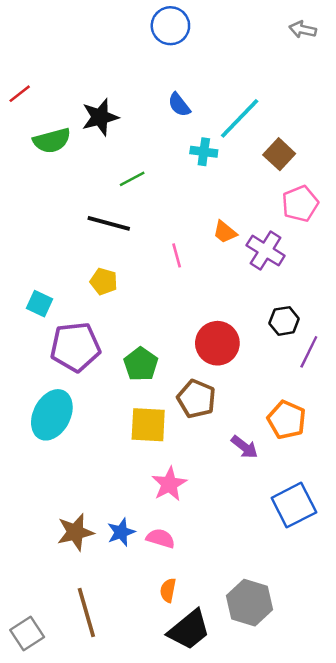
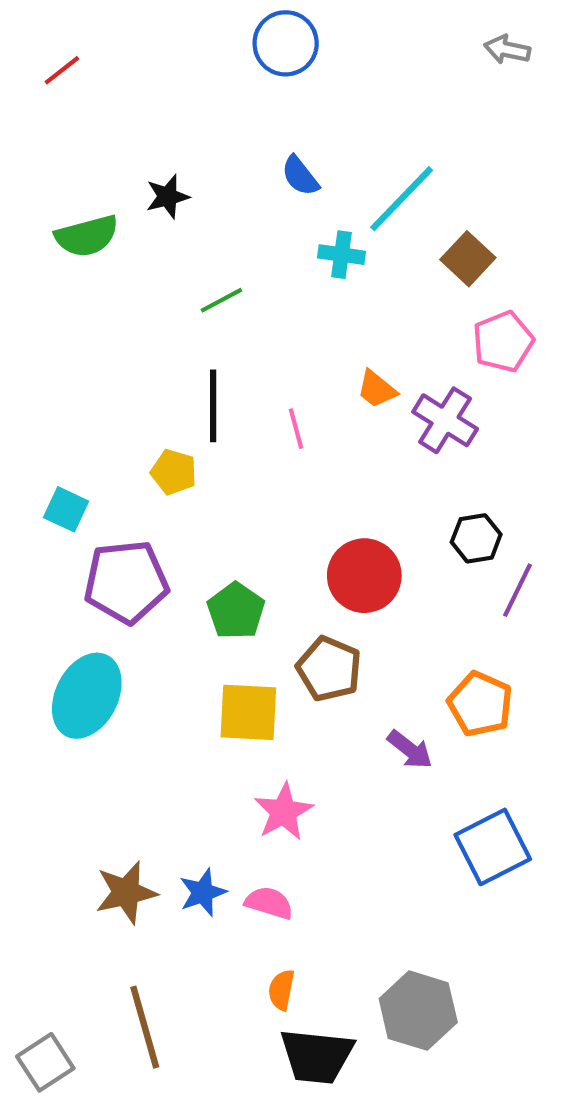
red line: (20, 94) -> (62, 70), moved
black star: (100, 117) -> (168, 197), size x0.7
black line: (109, 223) -> (213, 406), moved, turned 75
black trapezoid: (189, 630) -> (317, 1056), turned 45

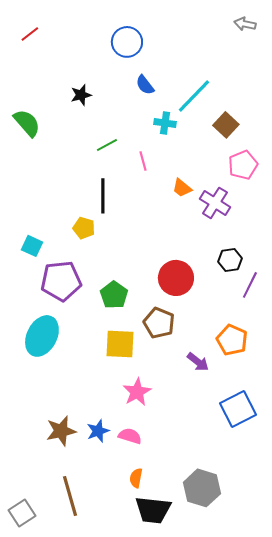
blue circle: (286, 43) -> (127, 42), moved
green semicircle: (87, 236) -> (27, 123), moved, turned -116
pink line: (296, 429) -> (143, 161), moved

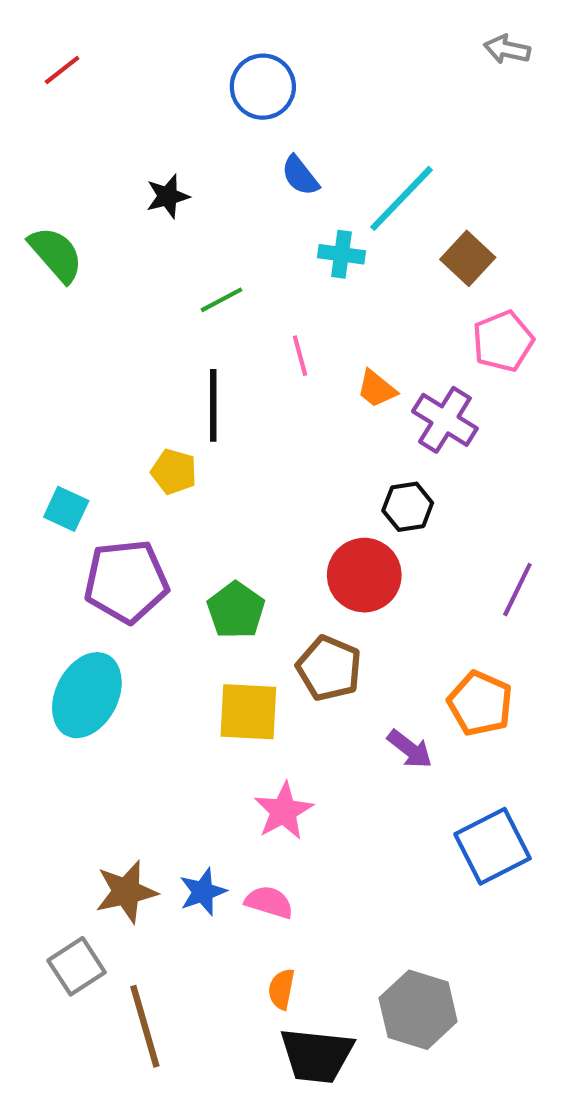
pink line: (143, 161) -> (300, 356), moved
black hexagon: (230, 260) -> (408, 507), moved
gray square: (22, 513) -> (77, 966), moved

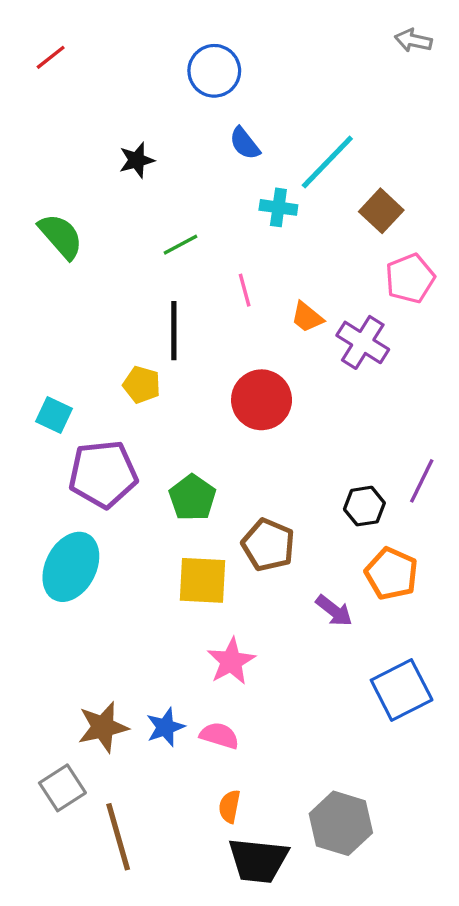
green semicircle: (56, 254) -> (61, 236), moved
black hexagon: (408, 507) -> (364, 506), moved
red circle: (364, 575) -> (262, 400), moved

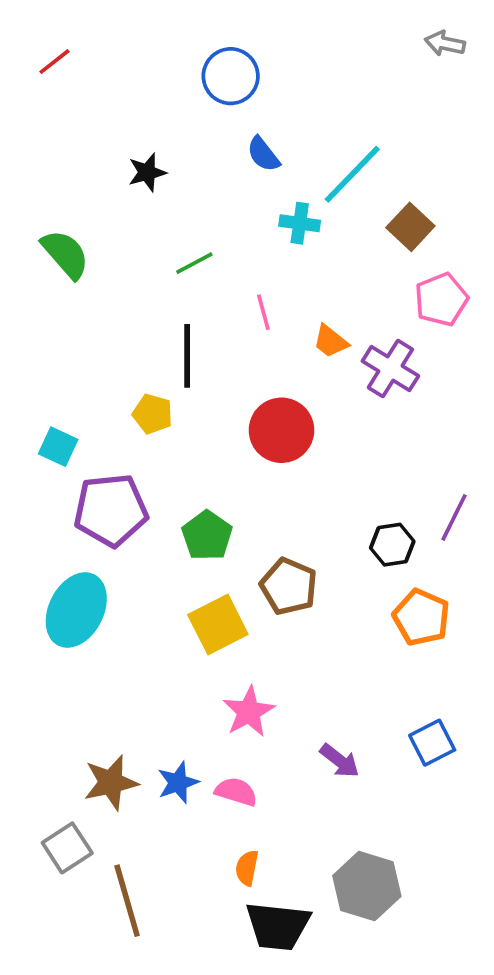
yellow square: (202, 580) -> (218, 625), turned -30
purple arrow: (334, 611) -> (340, 761), moved
blue square: (402, 690) -> (432, 743), size x0.7

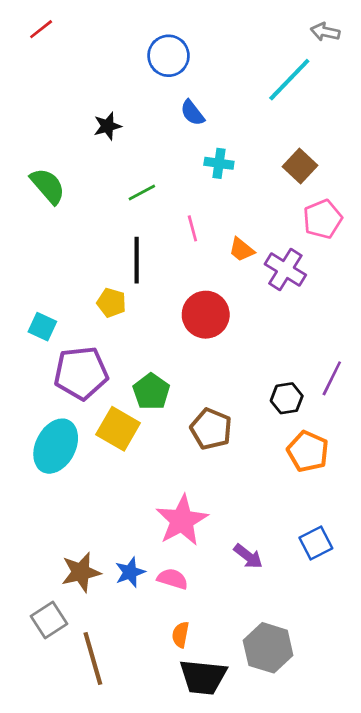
red line: (54, 62) -> (41, 29), moved
cyan line: (352, 174) -> (289, 80), moved
yellow square: (218, 625) -> (118, 429), moved, turned -33
pink star: (249, 712) -> (182, 520), size x1.4

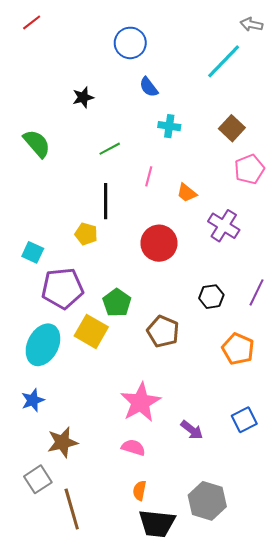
pink line: (192, 228) -> (149, 176), turned 30
purple cross: (285, 270) -> (224, 226), moved
black hexagon: (287, 398) -> (211, 297), moved
blue star: (130, 572) -> (33, 400), moved

